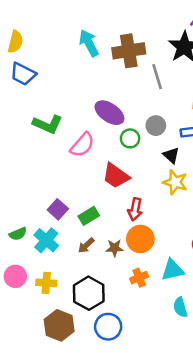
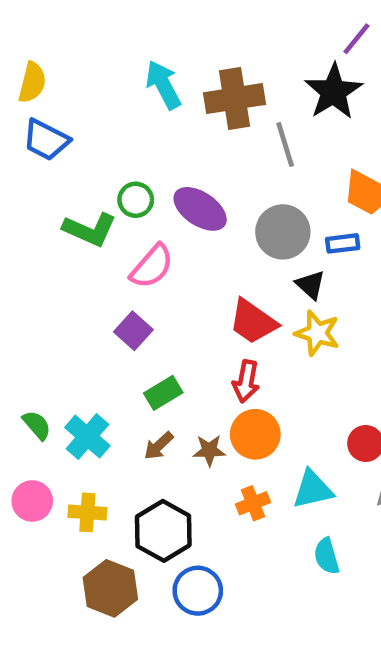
gray circle: (156, 126) -> (283, 232), size x1.5
green circle: (130, 138) -> (136, 200), moved
red trapezoid: (116, 176) -> (253, 322), moved
purple square: (58, 209) -> (133, 331), moved
green semicircle: (18, 234) -> (37, 425), turned -108

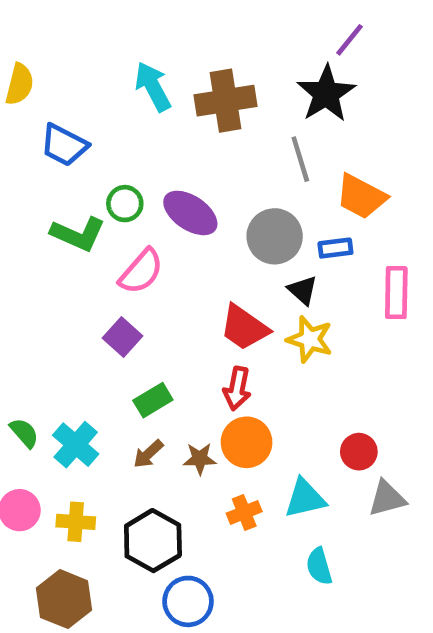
blue trapezoid: (46, 140) -> (64, 145), moved
gray line: (285, 145) -> (300, 159), moved
brown hexagon: (110, 588) -> (64, 599), moved

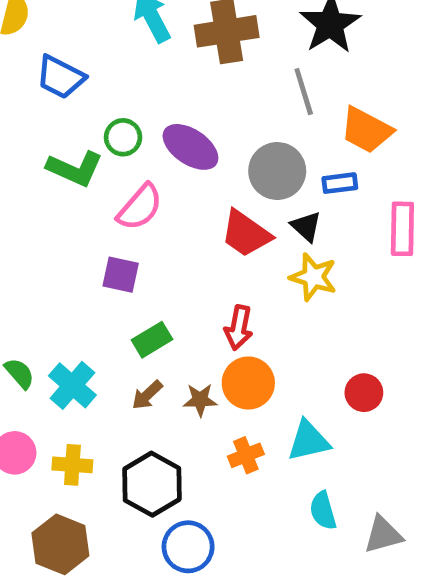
red trapezoid: (244, 328) -> (246, 234), moved
purple square: (122, 337) -> (121, 275), turned -30
gray triangle: (387, 498) -> (383, 535), moved

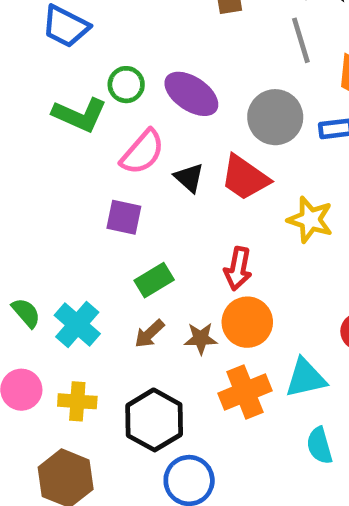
black triangle: (306, 226) -> (189, 178), moved
orange cross: (246, 455) -> (245, 392), size x1.5

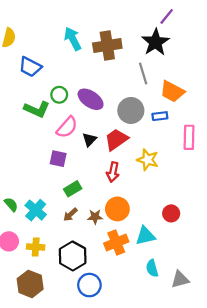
black triangle: (189, 178) -> (89, 140), turned 32
red trapezoid: (245, 178) -> (116, 140), turned 110
red arrow: (238, 269) -> (113, 172), moved

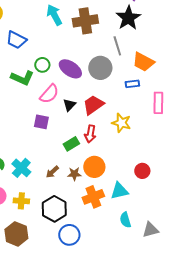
gray circle: (131, 110) -> (100, 68), moved
green rectangle: (73, 189) -> (71, 144), moved

